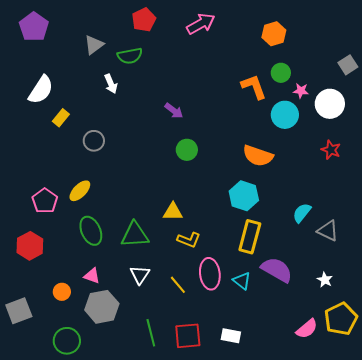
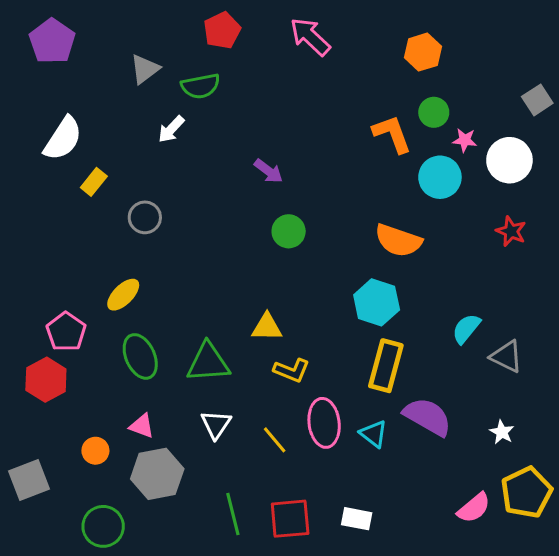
pink arrow: (201, 24) -> (310, 37), turned -108
white arrow: (111, 84) -> (171, 129), turned 66
pink pentagon: (45, 201) -> (66, 332), moved

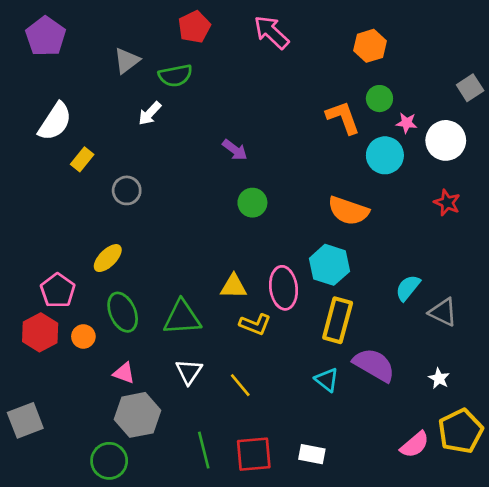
pink ellipse: (324, 423) -> (284, 288), moved
orange circle: (95, 451) -> (83, 336), moved
green circle: (103, 526) -> (109, 461), moved

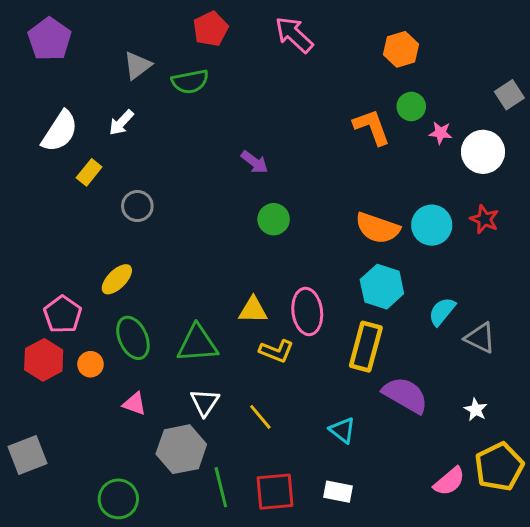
white arrow: (150, 113) -> (121, 123), moved
cyan circle: (385, 155) -> (432, 225), moved
cyan hexagon: (329, 265) -> (382, 287), moved
cyan triangle: (327, 380) -> (342, 430), moved
gray hexagon: (137, 415) -> (181, 449), moved

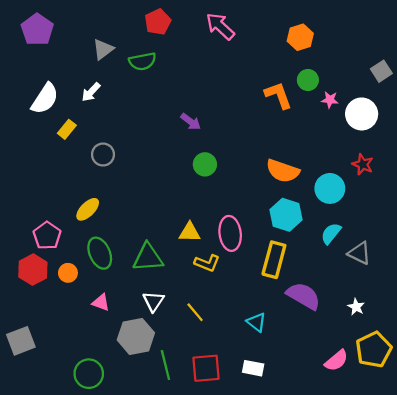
cyan circle: (432, 225) -> (330, 188), moved

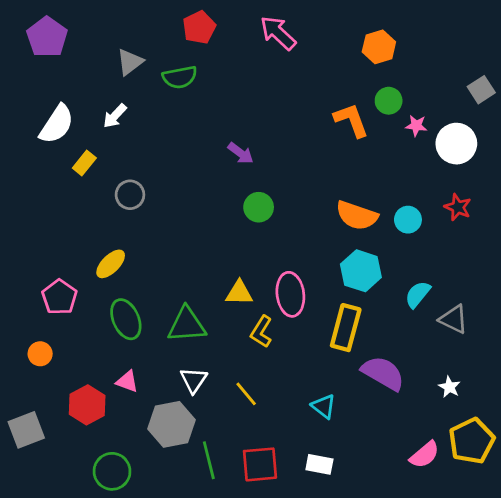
cyan circle: (330, 188) -> (408, 220), moved, size x0.7
yellow L-shape: (207, 263) -> (261, 332), turned 100
red hexagon: (33, 270) -> (87, 405), moved
orange circle: (68, 273) -> (40, 354), moved

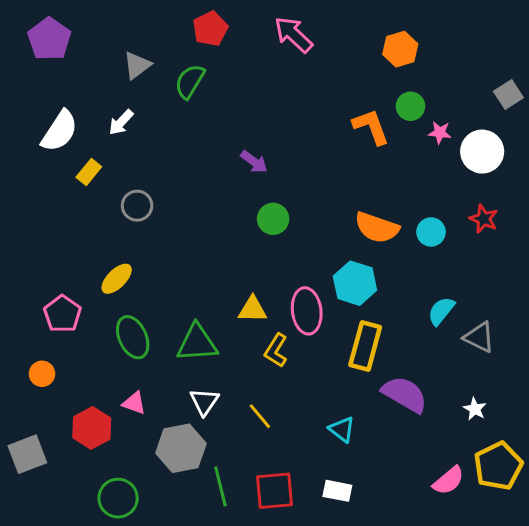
green semicircle: (180, 77) -> (190, 81), turned 132
cyan hexagon: (361, 271) -> (355, 283), moved

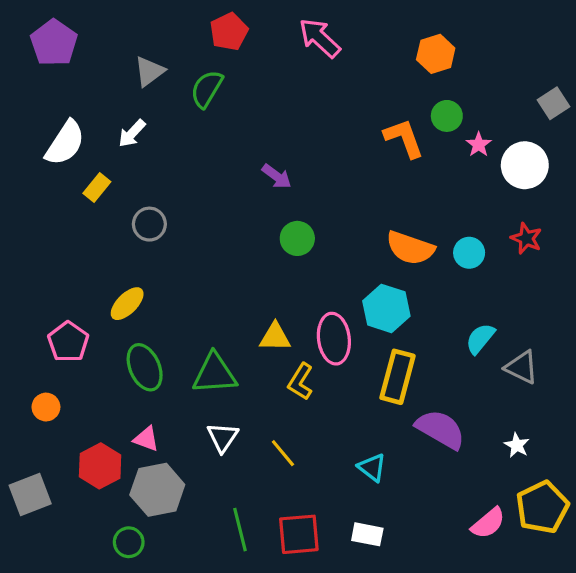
pink star: (440, 133) -> (479, 145), turned 30
gray hexagon: (181, 448) -> (157, 490), moved
green circle: (118, 498) -> (129, 542), size x0.7

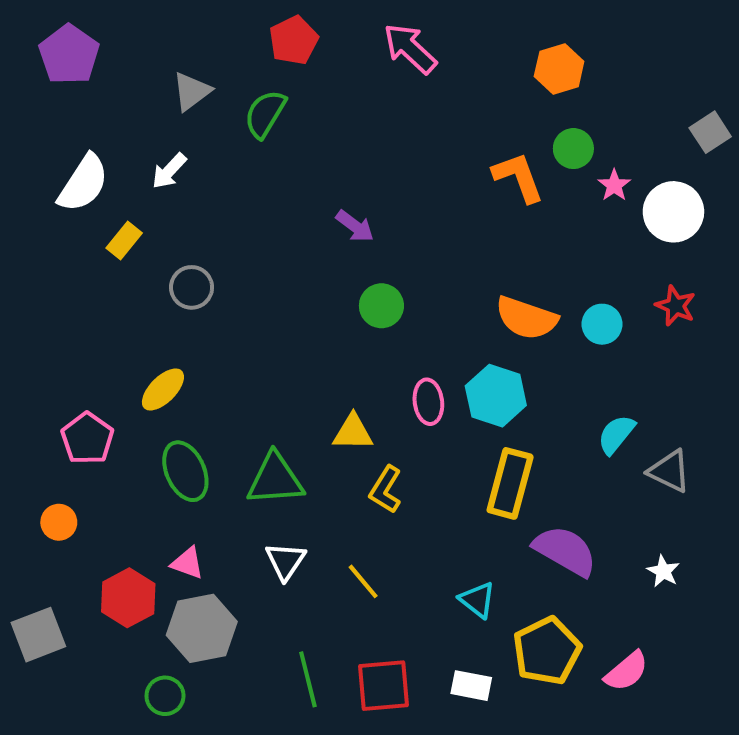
pink ellipse: (334, 339) -> (428, 402), moved, size x0.7
yellow pentagon: (542, 507) -> (547, 651), moved

